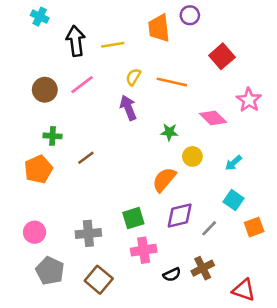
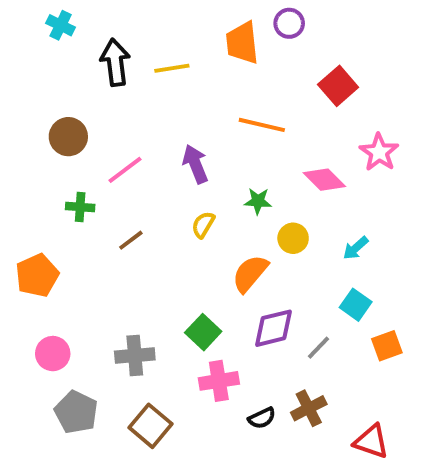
yellow semicircle: (133, 77) -> (203, 225), moved
pink line: (82, 85) -> (125, 170), moved
orange pentagon: (38, 169) -> (37, 275), moved
green square: (133, 218) -> (203, 332), turned -30

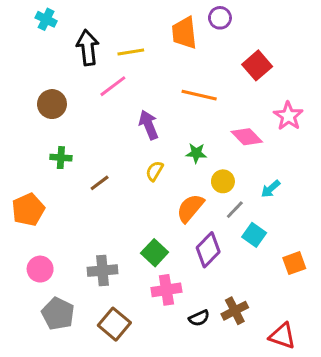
pink line: (125, 170) -> (113, 86), moved
cyan square: (356, 305) -> (254, 235), moved
purple diamond: (274, 328) -> (208, 250), turned -32
gray line: (318, 348) -> (235, 210), moved

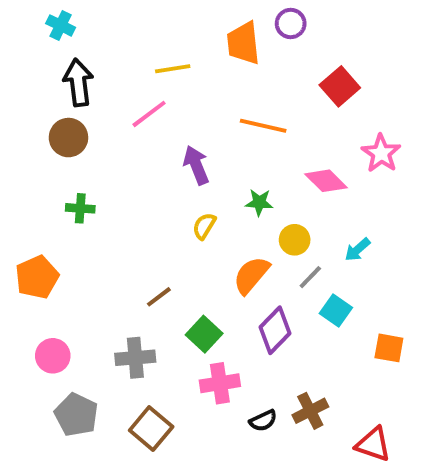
black arrow: (88, 48) -> (78, 82), moved
brown line: (100, 183) -> (159, 297), moved
orange square: (294, 263) -> (389, 348), turned 30

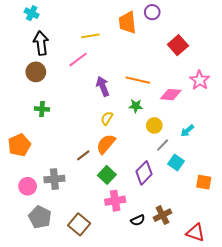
orange line: (263, 126) -> (138, 80), moved
pink diamond: (326, 181) -> (171, 95), turned -40
orange semicircle: (251, 275) -> (106, 144), moved
gray cross: (135, 358) -> (54, 179), moved

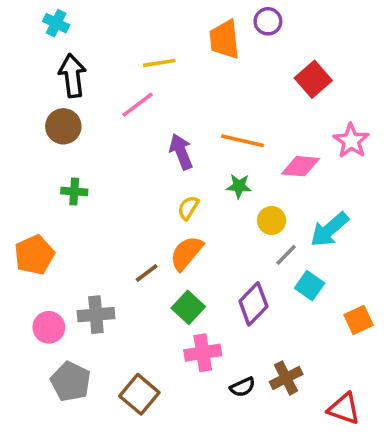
cyan arrow: (187, 131) -> (329, 230), size x1.6
orange square: (204, 182) -> (358, 320), turned -35

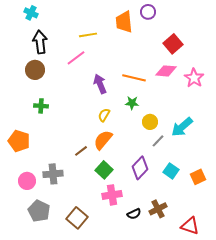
pink diamond: (301, 166) -> (166, 71), moved
orange pentagon: (34, 255) -> (19, 141), turned -30
cyan square: (310, 286) -> (171, 171), moved

